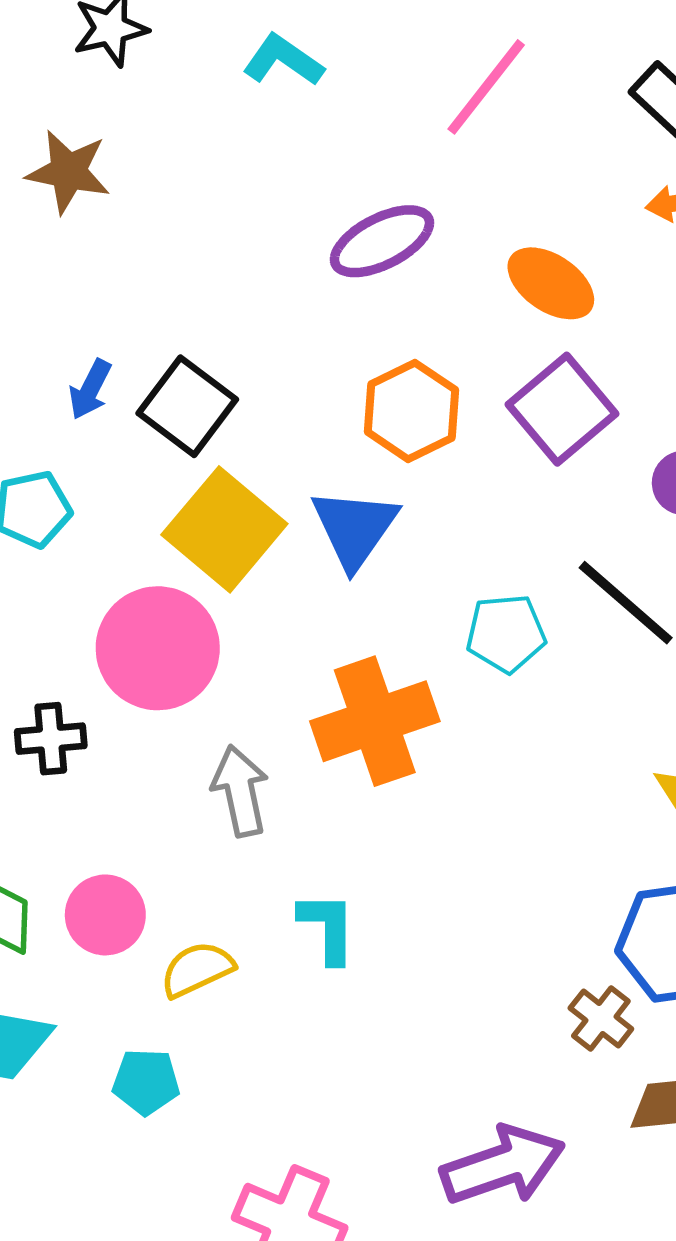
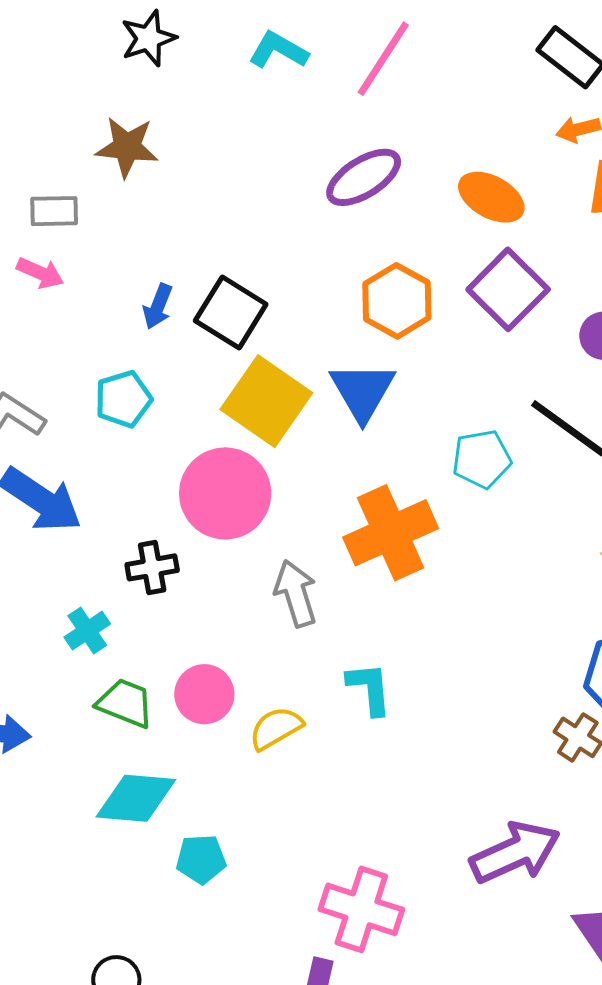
pink line: (486, 87) -> (383, 59), moved
cyan pentagon: (146, 1082) -> (201, 859), moved

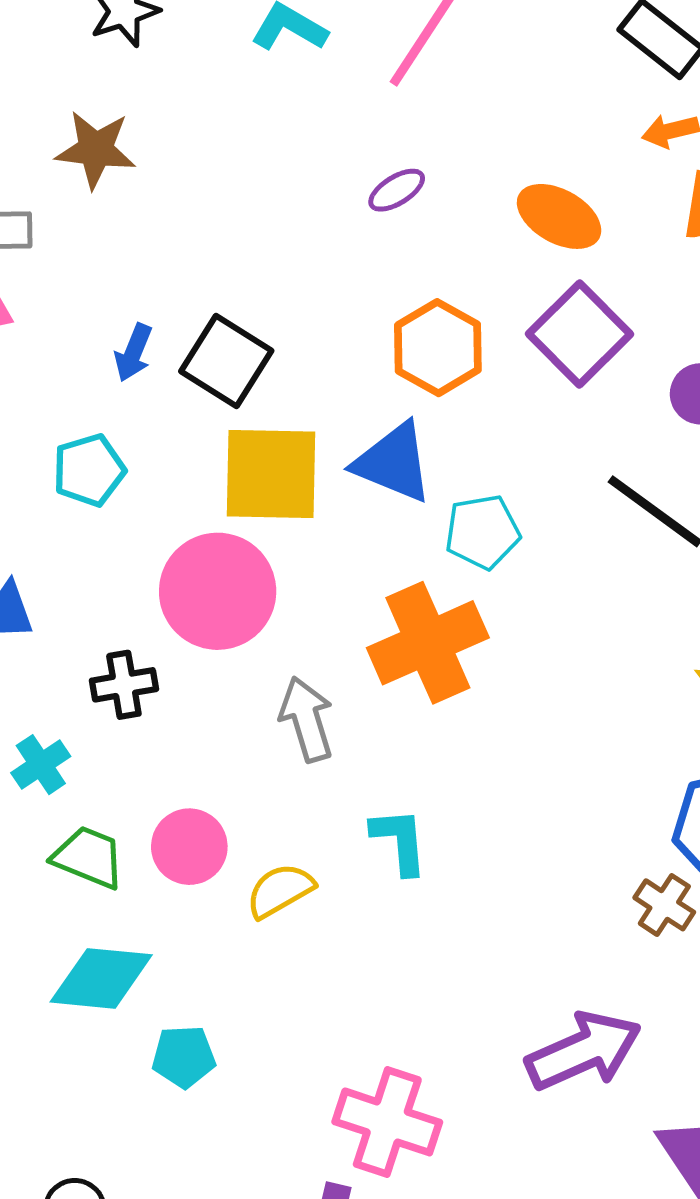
purple ellipse: (364, 177) -> (397, 190), size x0.6
blue triangle: (363, 391) -> (393, 463), turned -38
yellow square: (266, 401) -> (271, 474), turned -34
cyan pentagon: (482, 459) -> (482, 532), moved

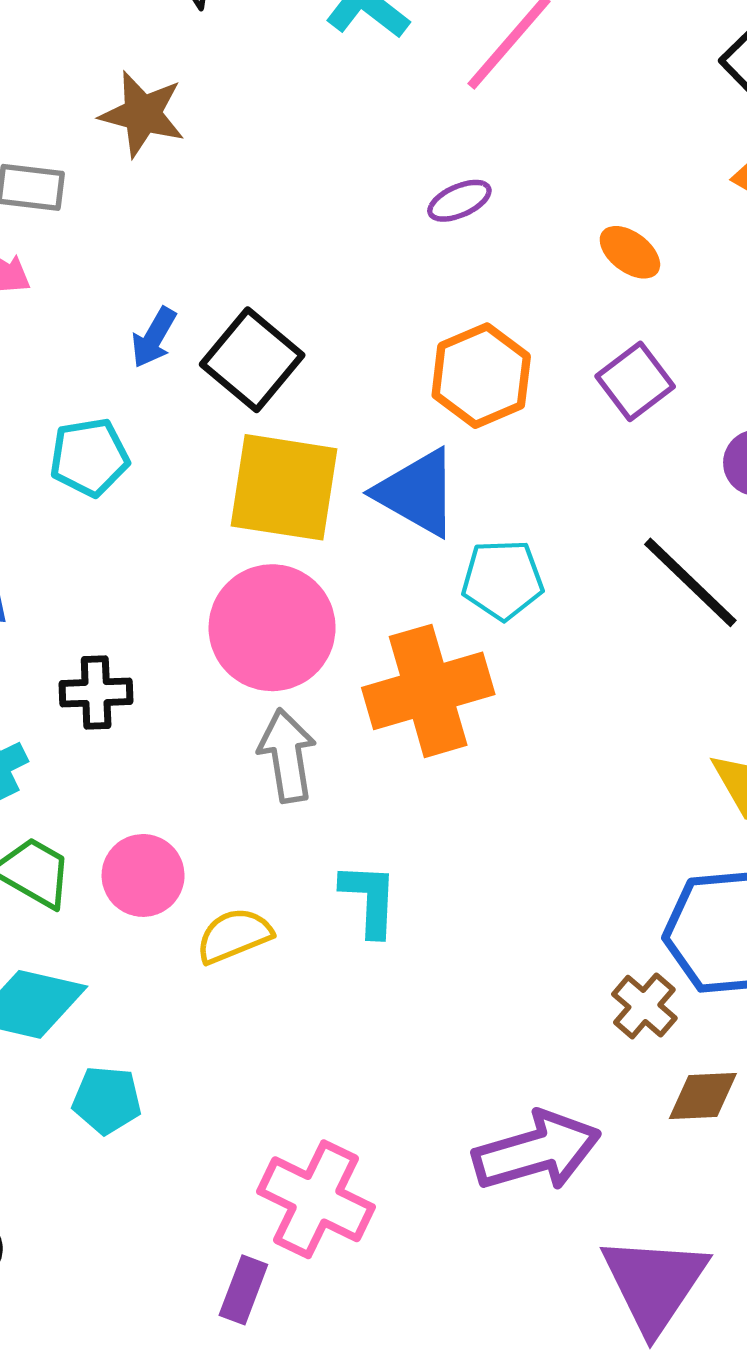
orange ellipse: (559, 216) -> (630, 252), size x0.7
purple square: (579, 334) -> (635, 381), size x0.7
pink circle: (218, 591) -> (272, 628), moved

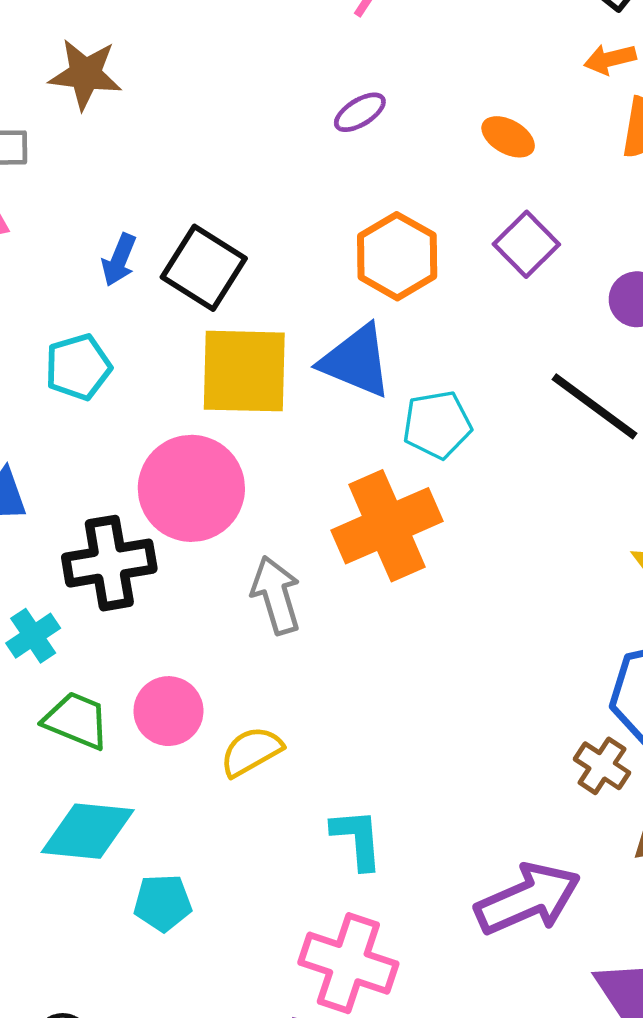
pink circle: (272, 628) -> (191, 488), moved
black cross: (96, 692) -> (109, 563), size x1.5
cyan L-shape: (369, 899) -> (357, 839), moved

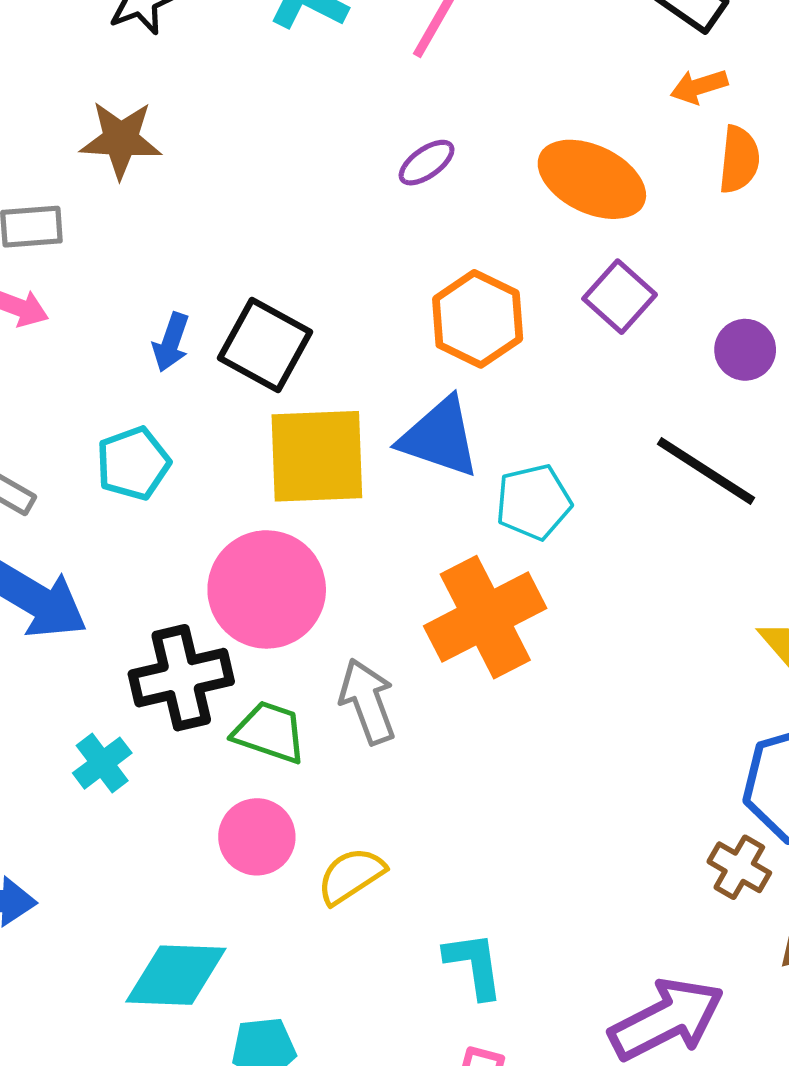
orange ellipse: (508, 137) -> (592, 179), size x1.8
green trapezoid: (76, 720) -> (270, 732), moved

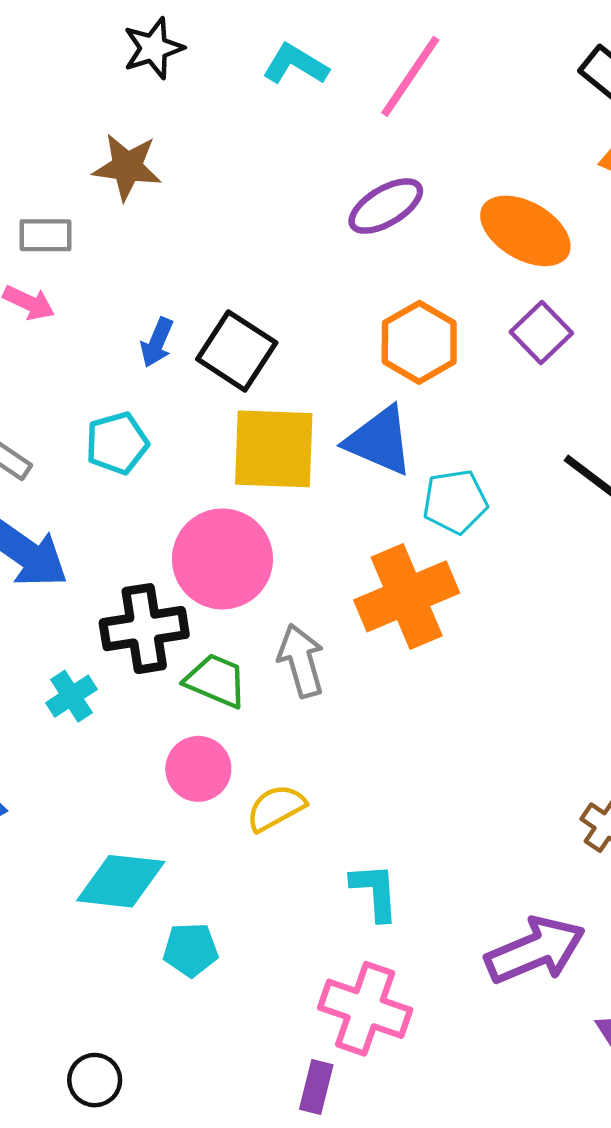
purple ellipse: (427, 163) -> (386, 206), size x1.5

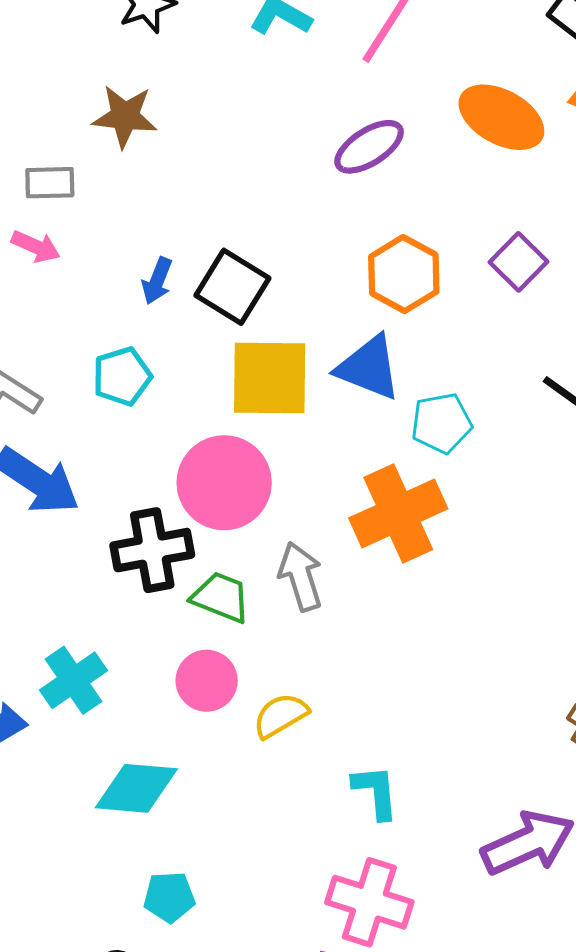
orange ellipse: (525, 231) -> (501, 117), moved
cyan cross: (71, 696) -> (73, 680), moved, size x1.4
cyan pentagon: (191, 950) -> (169, 897), moved

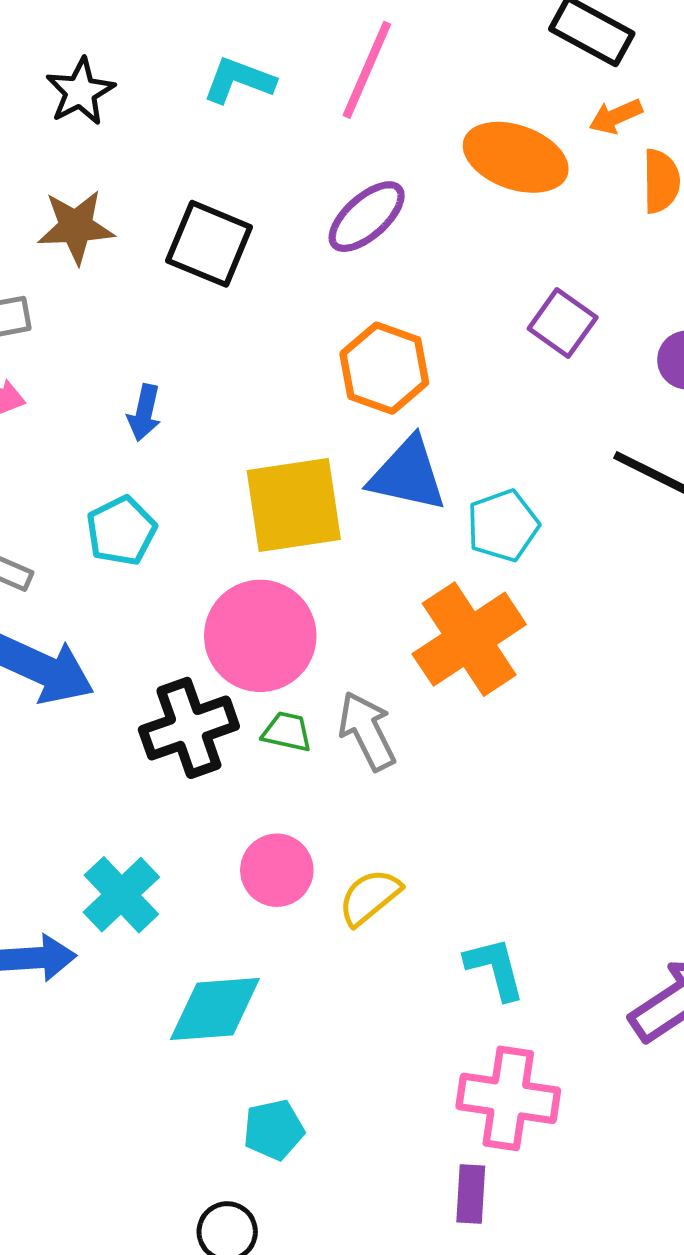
orange hexagon: (404, 274) -> (384, 368), moved
black square: (232, 287) -> (209, 244), moved
green trapezoid: (221, 597) -> (287, 732), moved, size x0.7

